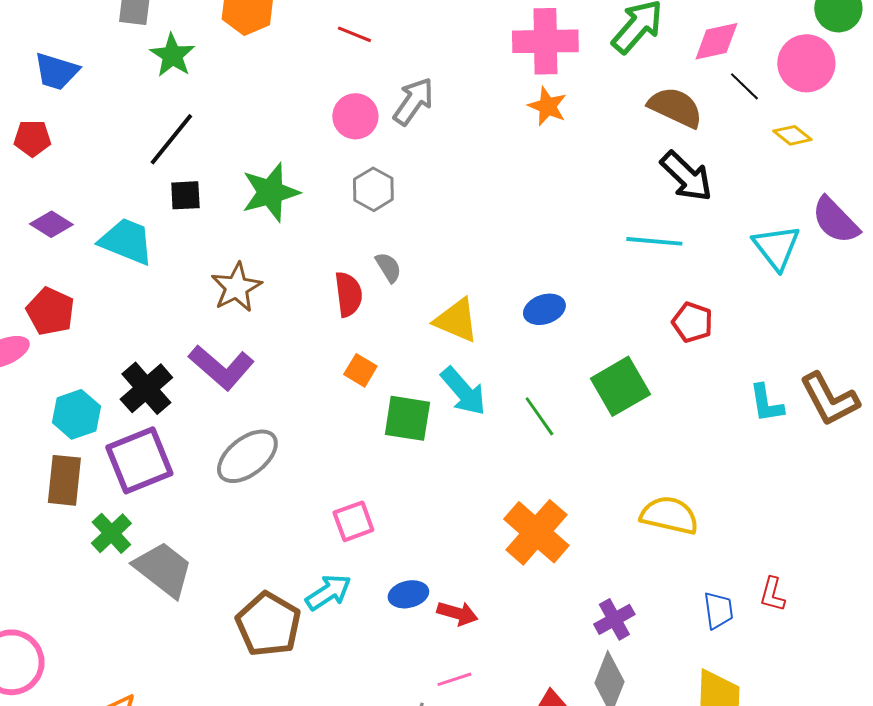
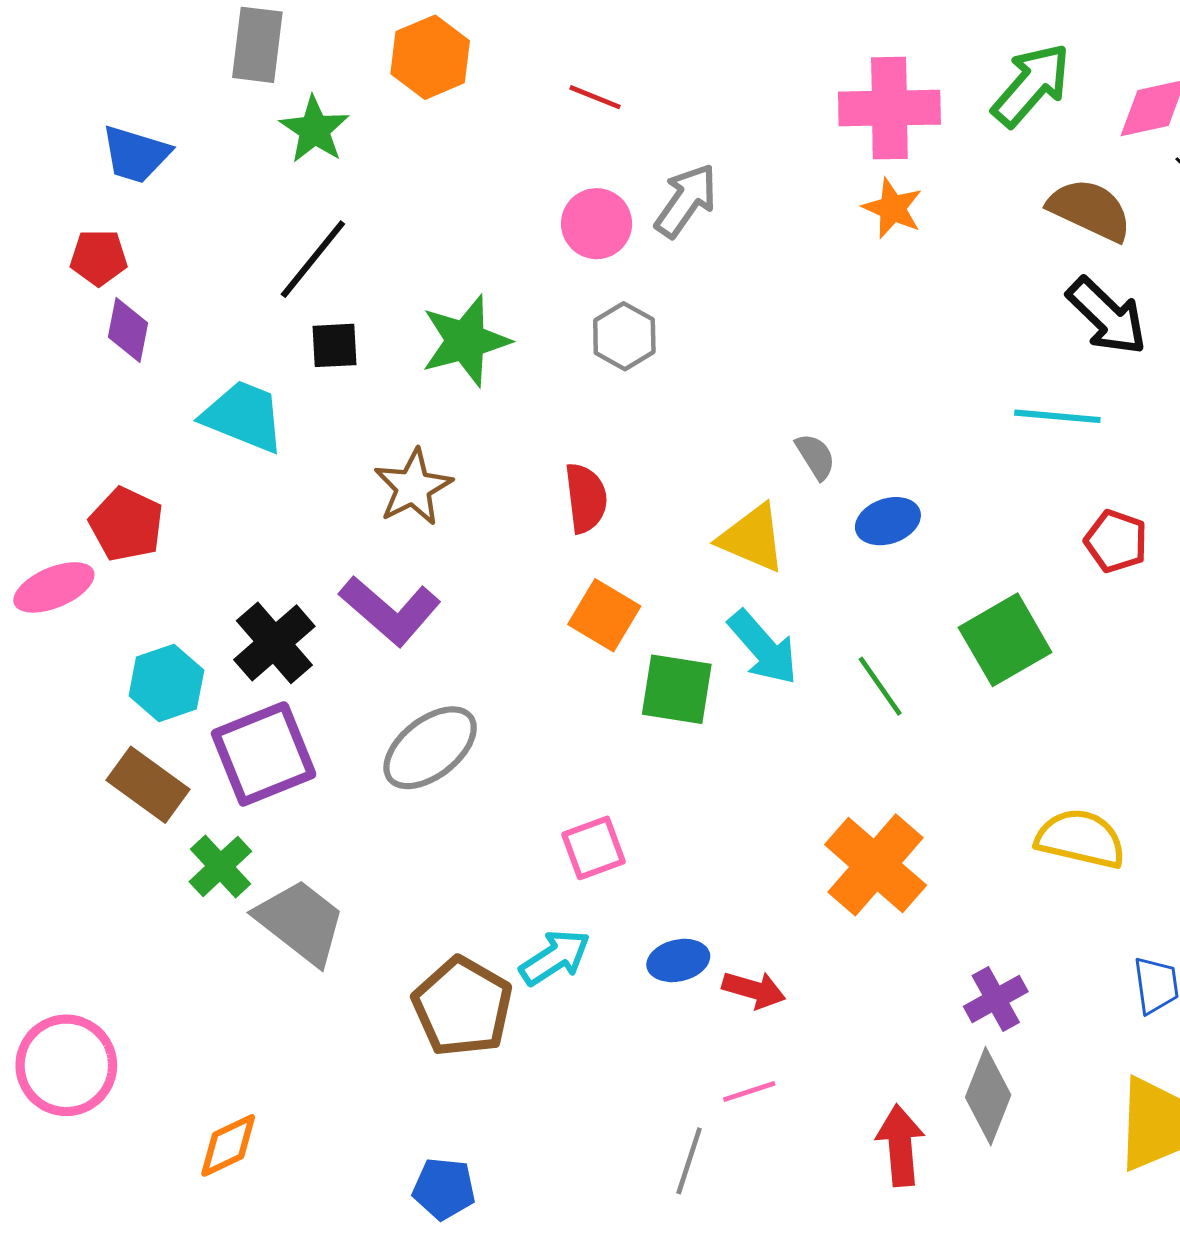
purple diamond: (51, 224) -> (128, 330), moved, turned 69
gray semicircle: (388, 267) -> (815, 456), moved
orange square: (360, 370) -> (604, 615), size x1.4
brown rectangle: (64, 480) -> (148, 785), turned -60

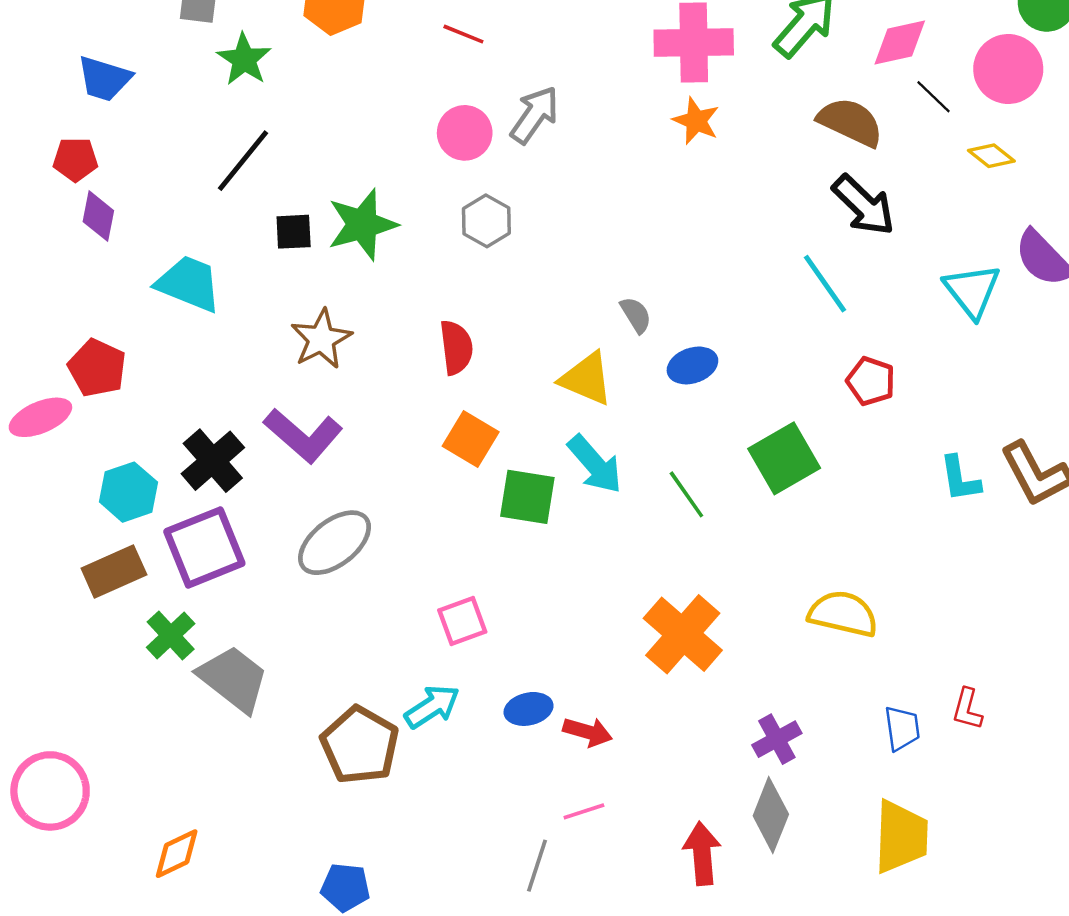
black square: (335, 345) -> (294, 232), moved
cyan line: (1057, 416) -> (825, 284), turned 50
brown rectangle: (148, 785) -> (114, 572), turned -60

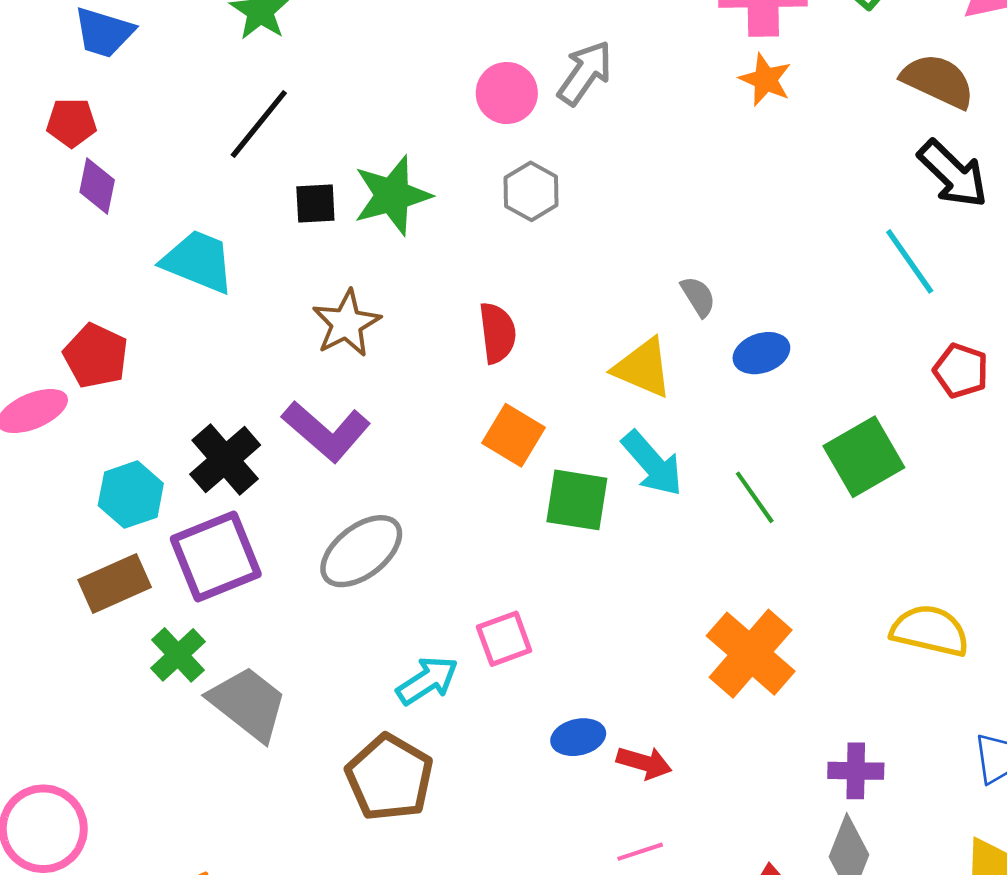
cyan arrow: (432, 707) -> (427, 681), moved
purple cross: (777, 739) -> (856, 771), turned 30

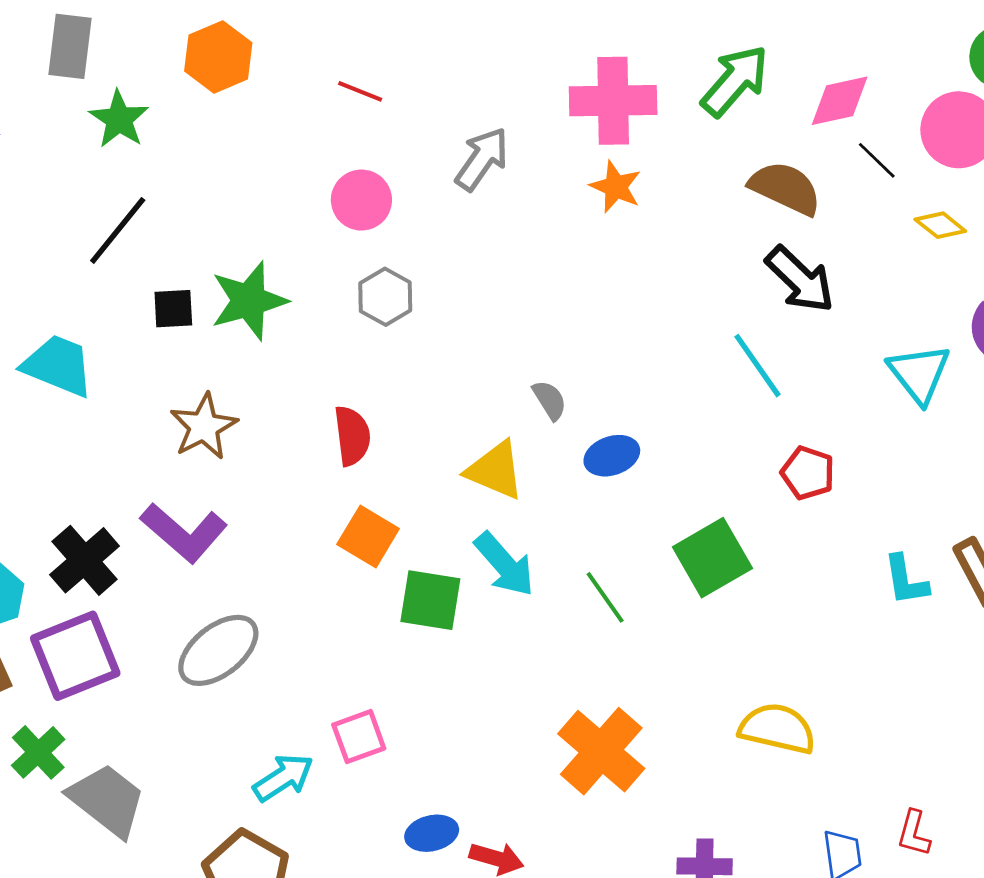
gray arrow: (585, 73) -> (482, 159), moved

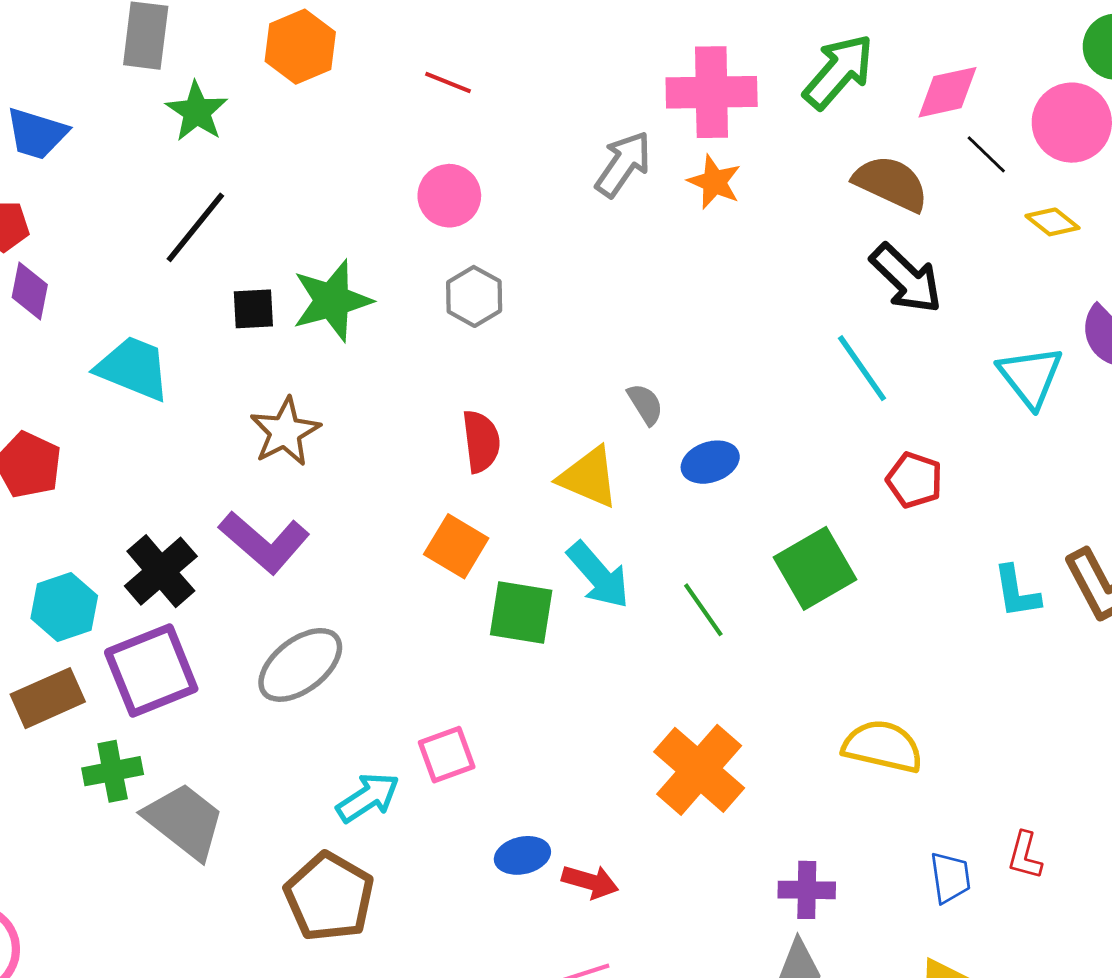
gray arrow: (482, 159) -> (623, 164), moved
red semicircle: (352, 436) -> (481, 441), moved
green cross: (38, 752) -> (113, 771), turned 32

